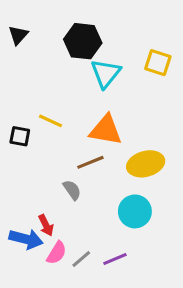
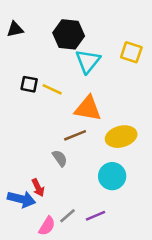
black triangle: (18, 35) -> (15, 29), turned 36
yellow line: (51, 121) -> (52, 89), moved
black square: (20, 136) -> (29, 84), moved
pink semicircle: (57, 253) -> (47, 226), moved

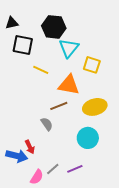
yellow square: (131, 52) -> (92, 65), moved
black square: (29, 84) -> (23, 45), moved, size x1.5

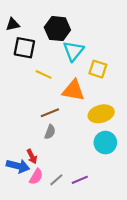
brown line: (59, 106) -> (50, 113), moved
gray semicircle: (47, 124) -> (50, 132), turned 56
cyan circle: (88, 138) -> (105, 143), moved
pink semicircle: (37, 177) -> (36, 177), moved

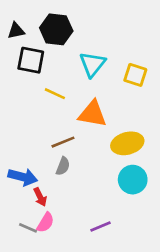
black hexagon: (57, 29) -> (56, 29), moved
yellow square: (98, 69) -> (135, 75), moved
blue arrow: (18, 166) -> (23, 177), moved
gray line: (56, 180) -> (28, 228), moved, turned 64

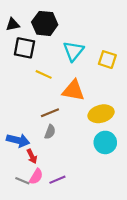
purple line: (100, 227) -> (57, 180), moved

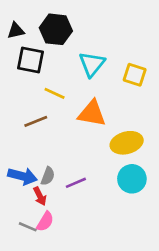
brown line: (50, 113) -> (36, 121), moved
gray semicircle: (50, 132) -> (48, 176), moved
purple line: (57, 180) -> (76, 183), moved

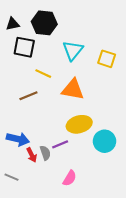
yellow ellipse: (127, 143) -> (79, 124), moved
gray semicircle: (48, 176) -> (45, 153), moved, turned -40
pink semicircle: (45, 222) -> (70, 178), moved
gray line: (28, 227) -> (12, 177), moved

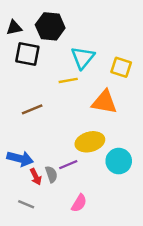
yellow line: (43, 74) -> (68, 80), moved, turned -35
orange triangle: (73, 89) -> (104, 102), moved
gray line: (12, 177) -> (26, 204), moved

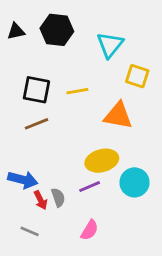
black square: (27, 54) -> (36, 90), moved
cyan triangle: (83, 58) -> (110, 45), moved
purple line: (68, 165) -> (90, 187), moved

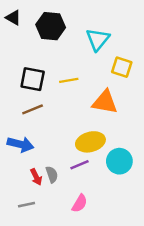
black triangle: (16, 31) -> (13, 18), moved, turned 42
blue arrow: (23, 180) -> (20, 144), moved
gray line: (30, 231) -> (26, 205), turned -35

